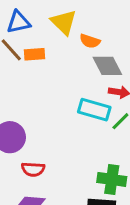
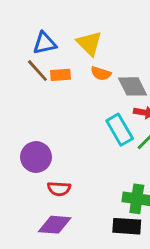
orange semicircle: (90, 41) -> (101, 73), moved
cyan rectangle: (94, 110) -> (120, 130), turned 44

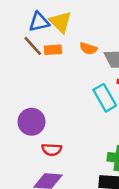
yellow triangle: (89, 43) -> (61, 22), moved

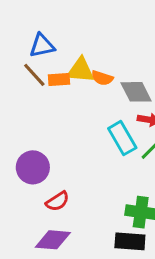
yellow triangle: (61, 22) -> (81, 70), moved, turned -40
red semicircle: (52, 150) -> (57, 201), turned -36

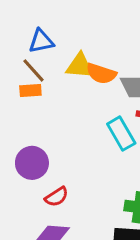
orange semicircle: (102, 78) -> (101, 74), size x1.4
orange rectangle: (59, 80) -> (30, 90), moved

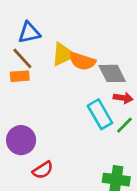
yellow triangle: (80, 66) -> (63, 54), turned -30

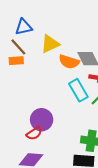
orange semicircle: (82, 61) -> (69, 62), moved
purple circle: (21, 140) -> (42, 120), moved

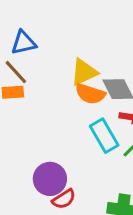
yellow triangle: (50, 44) -> (84, 72), moved
red semicircle: (34, 133) -> (64, 199), moved

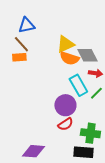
purple circle: (50, 179) -> (65, 105), moved
red semicircle: (64, 199) -> (65, 124), moved

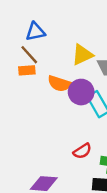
orange semicircle: (69, 58) -> (59, 84), moved
purple circle: (65, 105) -> (81, 92), moved

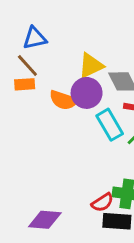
purple circle: (81, 92) -> (87, 93), moved
red semicircle: (82, 151) -> (102, 202), moved

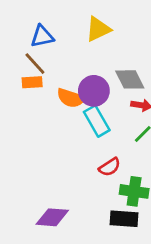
yellow triangle: (91, 66) -> (98, 29), moved
cyan rectangle: (110, 125) -> (97, 121), moved
red semicircle: (102, 202) -> (110, 167), moved

